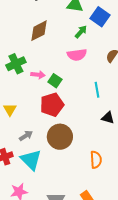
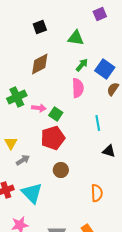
blue square: (100, 17) -> (105, 69), moved
pink semicircle: (77, 55) -> (78, 88), turned -84
gray arrow: (26, 136) -> (23, 160), moved
brown circle: (60, 137) -> (61, 170), size x0.6

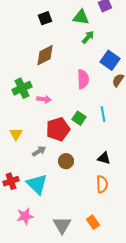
green triangle: (76, 38) -> (81, 17), moved
green arrow: (82, 65) -> (88, 37), moved
green square: (56, 114) -> (79, 118), moved
black triangle: (109, 151) -> (104, 158), moved
gray arrow: (23, 160) -> (39, 151), moved

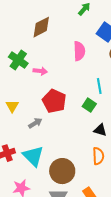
green cross: (22, 88) -> (18, 60), turned -30
green square: (79, 118) -> (89, 105), moved
red pentagon: (58, 129) -> (54, 101), turned -30
brown circle: (66, 161) -> (62, 171), moved, size x1.6

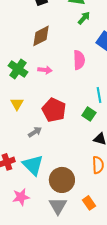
pink arrow: (40, 71) -> (45, 70), moved
yellow triangle: (12, 106) -> (17, 104), moved

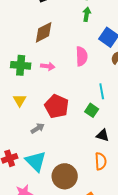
green arrow: (84, 18) -> (87, 14), turned -32
green cross: (18, 69) -> (21, 65), turned -30

